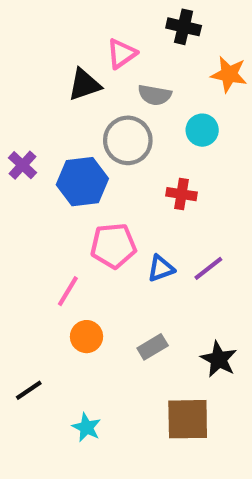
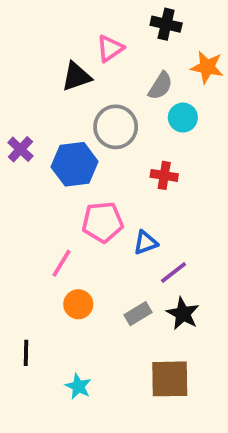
gray semicircle: (155, 95) -> (160, 86), moved, turned -68
purple line: (208, 268) -> (174, 273), moved
black star: (219, 359) -> (183, 314), moved
black line: (29, 390) -> (26, 353), turned -55

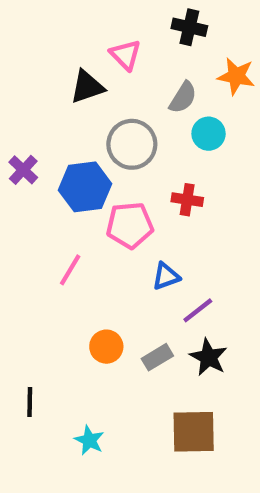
pink triangle: (110, 48) -> (125, 55), turned -40
pink pentagon: (103, 222) -> (130, 225), moved
pink line: (61, 263) -> (70, 270), moved
orange circle: (78, 304) -> (106, 347), moved

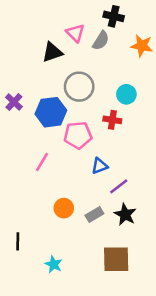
gray semicircle: (183, 97) -> (101, 41), moved
cyan circle: (209, 134) -> (126, 94), moved

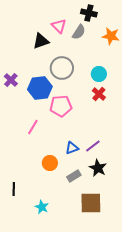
red cross: (112, 120) -> (99, 94), moved, turned 32
blue triangle: (100, 166) -> (72, 148), moved
gray rectangle: (94, 214) -> (74, 176), moved

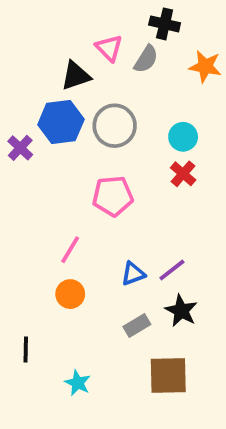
blue hexagon: (40, 88) -> (61, 122), moved
pink line: (33, 127) -> (70, 250), moved
orange circle: (50, 163) -> (70, 294), moved

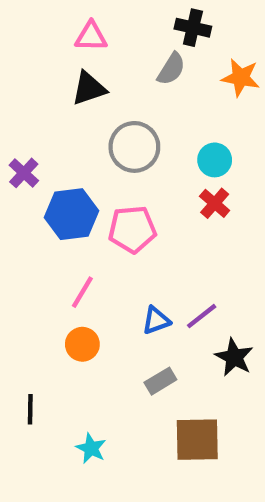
pink triangle: (109, 48) -> (91, 36), moved, turned -44
blue hexagon: (61, 122) -> (72, 214), moved
black star: (181, 311) -> (234, 357), moved

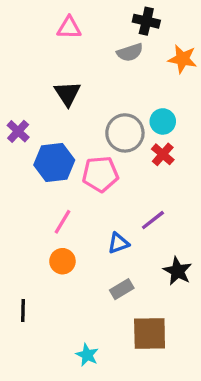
gray semicircle: (171, 69) -> (130, 52), turned 40
black triangle: (89, 88) -> (67, 93), moved, turned -44
gray circle: (134, 147) -> (125, 133), moved
purple line: (202, 316) -> (153, 220), moved
cyan star: (91, 448) -> (87, 355), moved

